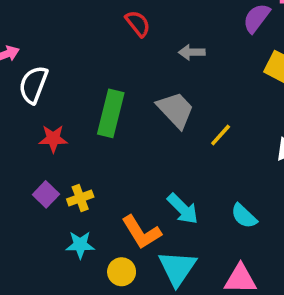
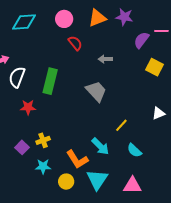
green rectangle: (111, 113) -> (50, 81), moved
yellow line: (221, 135) -> (121, 125), moved
purple square: (46, 194) -> (22, 147), moved

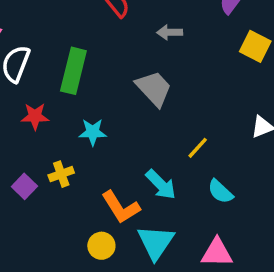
cyan star: (43, 166) -> (93, 132), moved

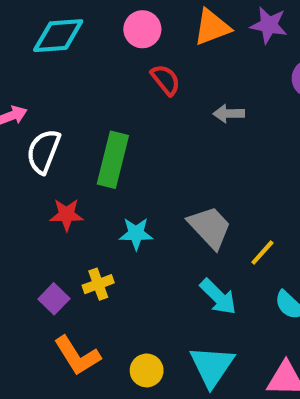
gray trapezoid: (154, 88) -> (210, 227), moved
orange L-shape: (121, 207) -> (77, 356), moved

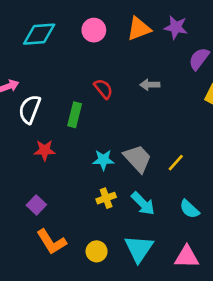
red semicircle: (166, 80) -> (103, 89), moved
green rectangle: (113, 160) -> (75, 115), size x0.7
cyan star: (136, 234) -> (103, 160), moved
yellow line: (262, 253) -> (176, 163), moved
yellow cross: (98, 284) -> (106, 198), moved

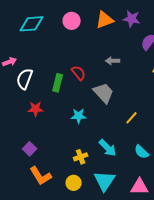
red semicircle: (103, 89) -> (79, 73), moved
gray trapezoid: (138, 158) -> (104, 93), moved
yellow cross: (106, 198) -> (81, 157), moved

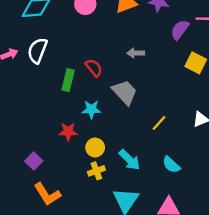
white semicircle: (25, 79) -> (37, 51), moved
red star: (36, 109) -> (68, 132), moved
cyan star: (79, 116) -> (91, 109), moved
yellow circle: (74, 183) -> (95, 148), moved

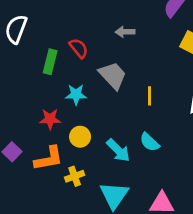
yellow line: (159, 123) -> (150, 96), moved, turned -42
cyan semicircle: (171, 165) -> (150, 142), moved
yellow cross: (96, 171) -> (75, 176), moved
orange L-shape: (47, 194) -> (49, 159), moved, turned -68

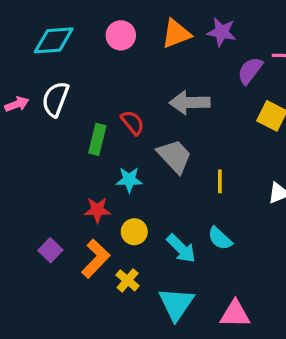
gray arrow: (125, 32) -> (190, 103), size x1.6
orange L-shape: (49, 159) -> (96, 259), turned -36
yellow cross: (75, 176) -> (128, 280), turned -30

